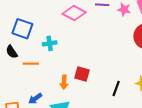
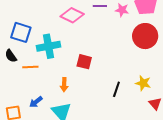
cyan cross: (50, 43) -> (48, 46), size x1.6
red square: (82, 74) -> (84, 62), moved

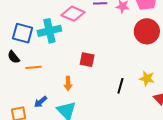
cyan cross: (48, 46) -> (49, 31), moved

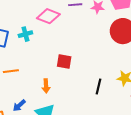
cyan cross: (49, 31) -> (25, 34), size x0.6

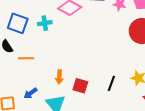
red square: (64, 62) -> (80, 86), moved

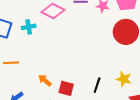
orange arrow: (59, 77) -> (45, 80), turned 128

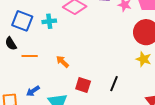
yellow star: (124, 79) -> (144, 59), moved
orange arrow: (45, 80) -> (62, 62), moved

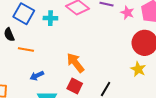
orange arrow: (62, 62) -> (75, 63), moved, size x1.5
blue arrow: (33, 91) -> (37, 76), moved

